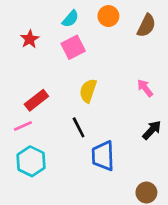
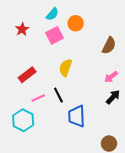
orange circle: (108, 16) -> (76, 23), moved
brown semicircle: (146, 26) -> (109, 45), moved
pink arrow: (145, 88) -> (111, 77), moved, turned -88
pink line: (23, 126) -> (38, 98), moved

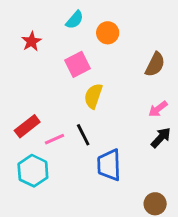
pink square: (54, 35) -> (77, 64), moved
red rectangle: (27, 75) -> (27, 126), moved

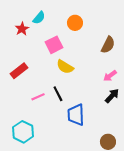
cyan semicircle: (75, 20) -> (39, 18), moved
yellow semicircle: (93, 96) -> (65, 67), turned -78
red rectangle: (27, 126) -> (19, 71), moved
cyan hexagon: (33, 171) -> (23, 132), moved

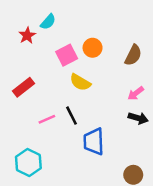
orange circle: (75, 23) -> (93, 48), moved
black arrow: (112, 96) -> (138, 118), turned 63

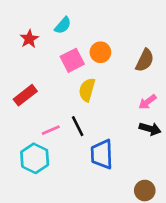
cyan semicircle: (48, 22) -> (63, 25), moved
yellow semicircle: (80, 82) -> (87, 90), turned 75
cyan hexagon: (28, 162) -> (35, 158), moved

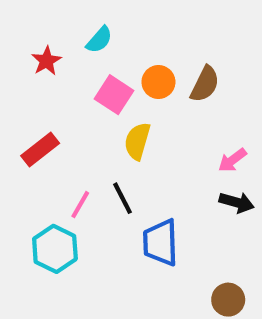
pink square: (72, 60) -> (114, 95), turned -30
brown semicircle: (145, 60) -> (205, 84), moved
pink line: (51, 130) -> (80, 205), turned -36

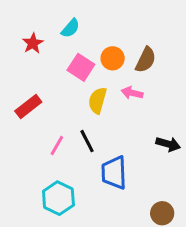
pink arrow: (232, 160) -> (132, 93), moved, turned 50
cyan hexagon: (55, 249) -> (58, 198), moved

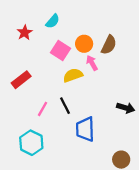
pink arrow: (132, 93) -> (92, 63), moved, turned 48
yellow semicircle: (97, 100) -> (73, 75), turned 54
cyan hexagon: (58, 198) -> (31, 143), moved

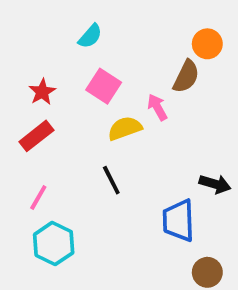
red star: (25, 33) -> (42, 92), moved
orange circle: (84, 44) -> (207, 44), moved
pink line: (43, 109) -> (38, 197), moved
blue trapezoid: (85, 129) -> (179, 220), moved

